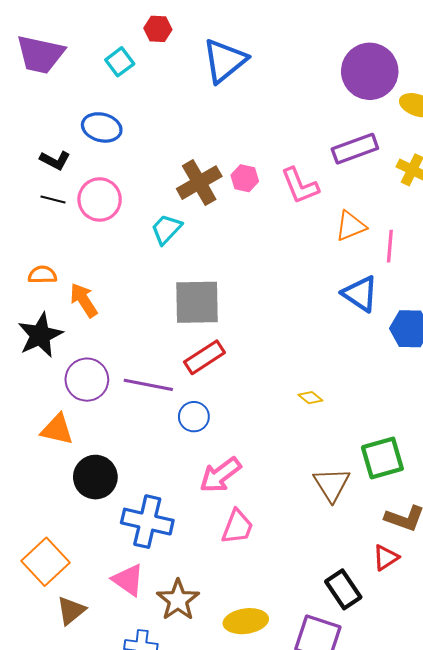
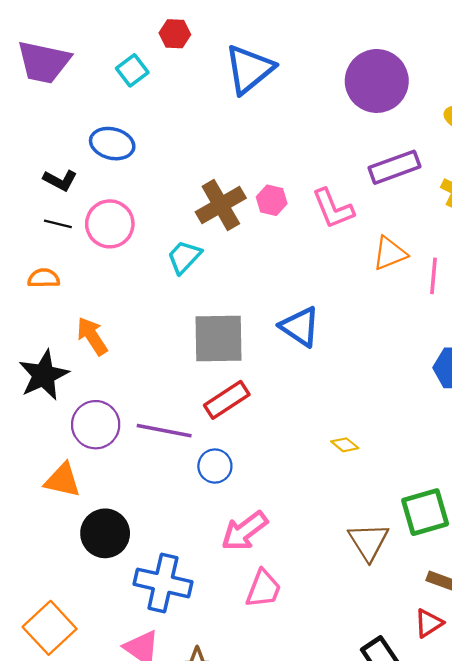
purple circle: (370, 71) -> (377, 81), moved
orange semicircle: (42, 275) -> (44, 278), moved
blue triangle: (360, 294) -> (300, 327), moved

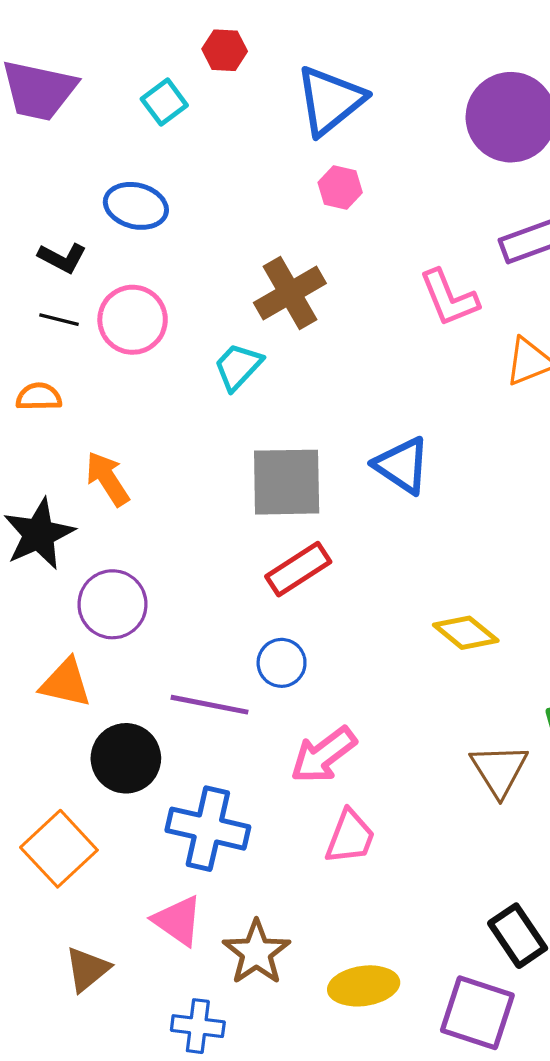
pink hexagon: (272, 200) -> (340, 187), moved
purple line: (164, 431) -> (210, 705), moved
yellow diamond: (345, 445) -> (466, 633), size x1.6
orange square: (50, 628) -> (59, 849), moved

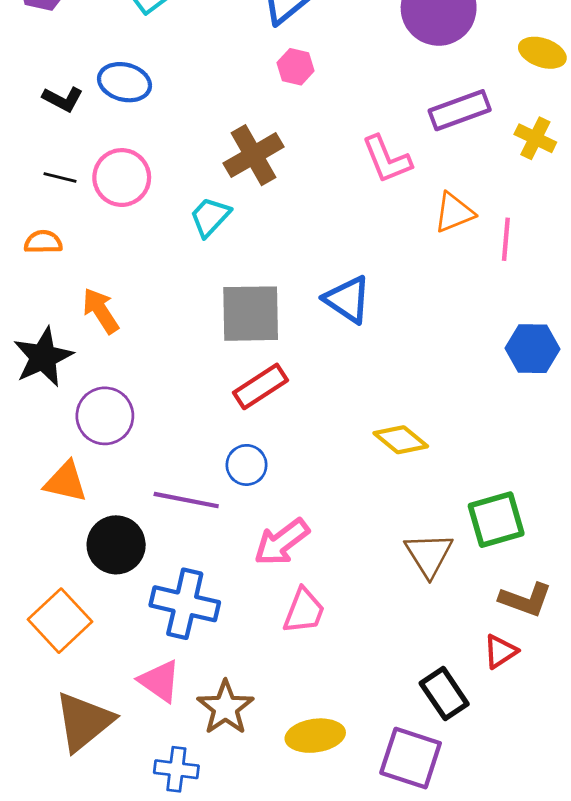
black L-shape: (62, 258) -> (63, 99), moved
brown triangle: (87, 969) -> (84, 722), size x1.6

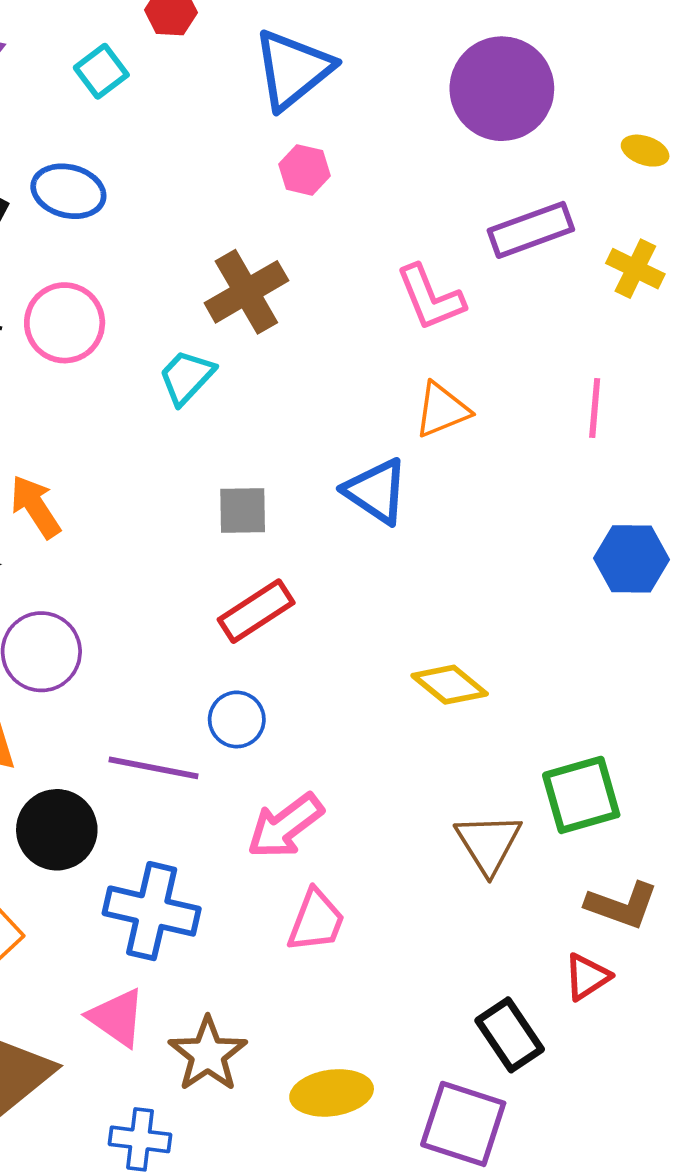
yellow ellipse: (542, 53) -> (645, 151), size x0.7
orange triangle: (454, 213) -> (442, 410), moved
gray square: (251, 314) -> (243, 510), size x0.6

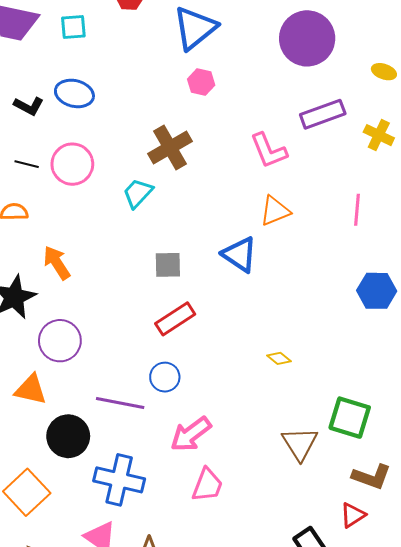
cyan square: (101, 71) -> (73, 27), moved, turned 32
yellow diamond: (450, 685) -> (279, 358), size x0.6
green square: (581, 795) -> (350, 418), turned 33

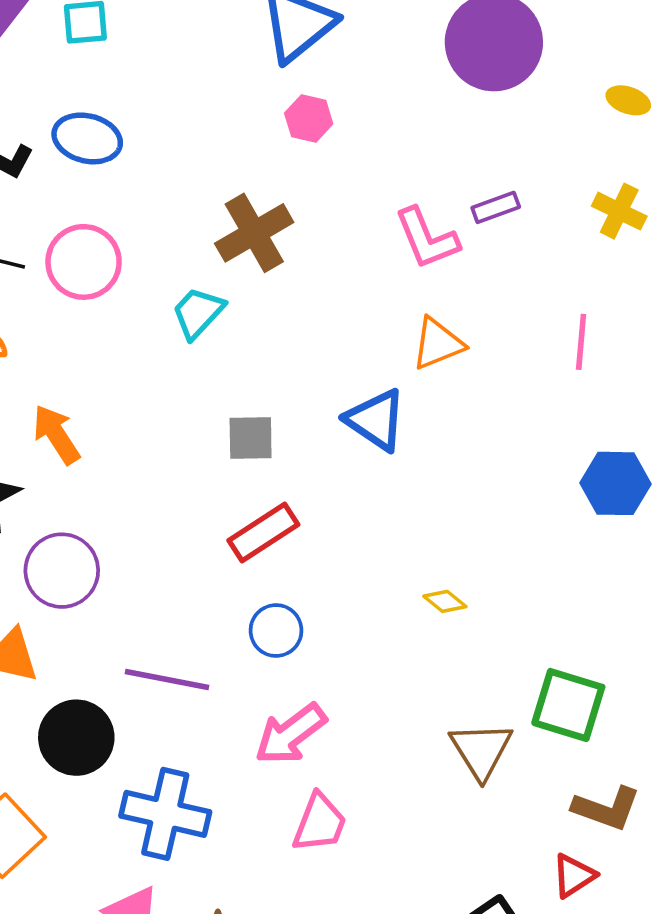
purple rectangle: (323, 114) -> (496, 207), moved, size x0.6
blue circle: (165, 377) -> (276, 630), moved

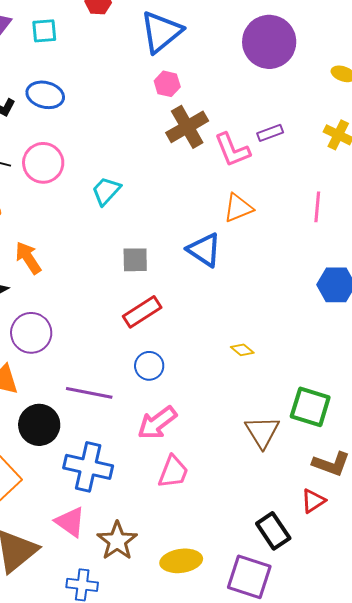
brown cross: (254, 233) -> (187, 127), moved

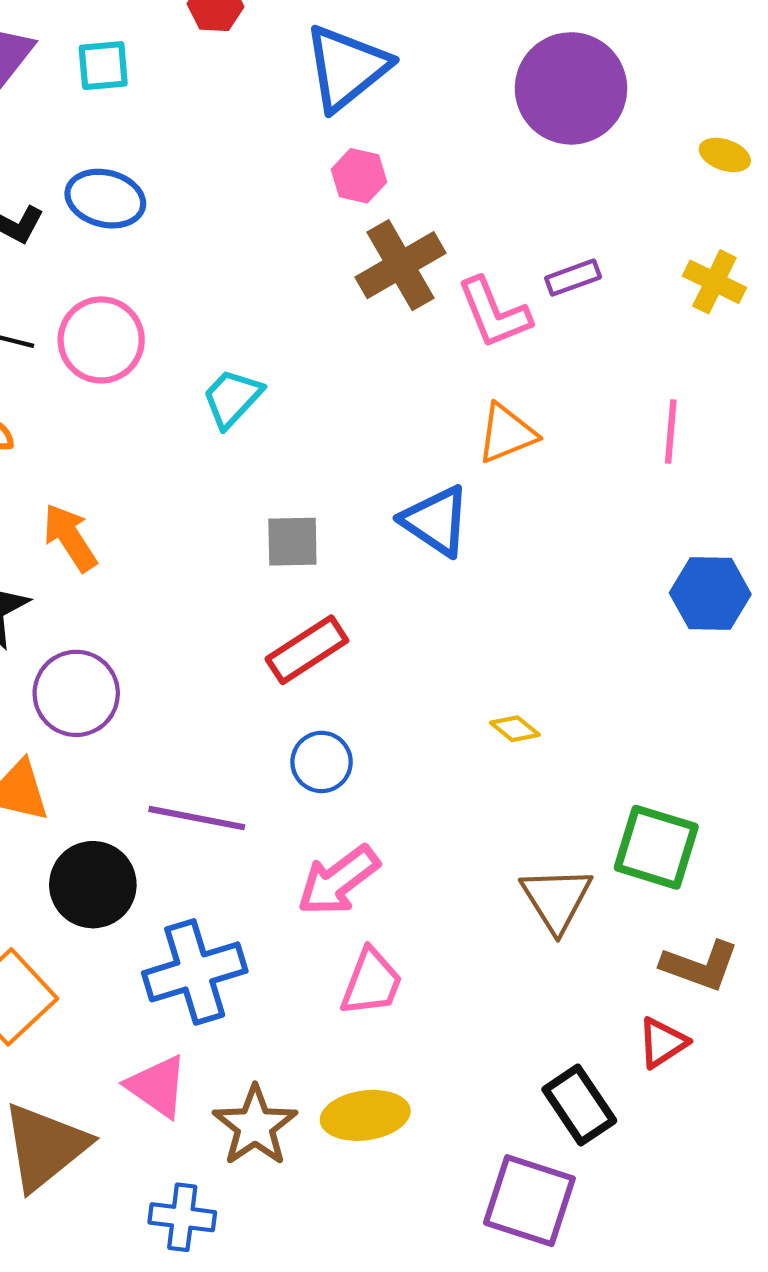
blue cross: (88, 467) -> (195, 972), turned -30
yellow ellipse: (181, 561) -> (365, 1115), moved

